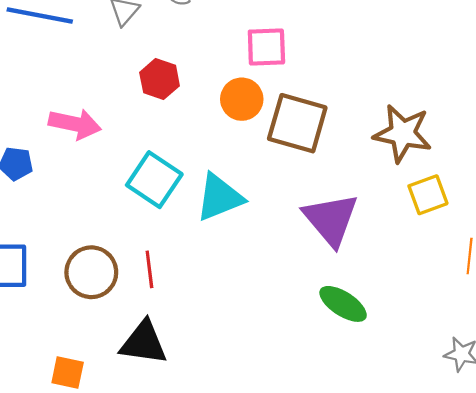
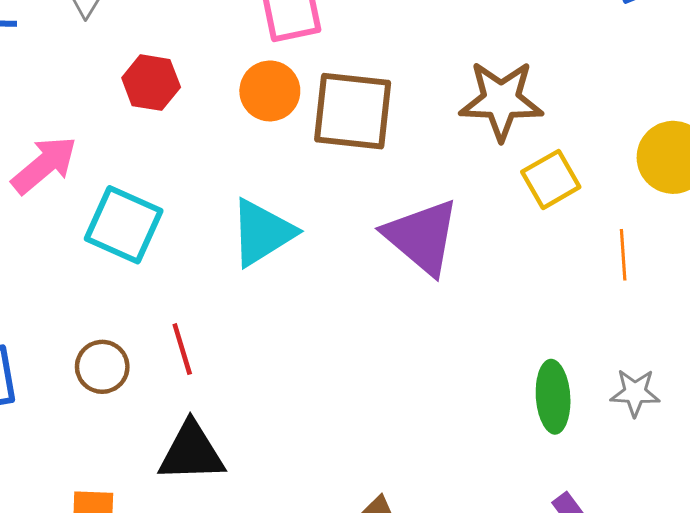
pink arrow: (75, 124) -> (44, 165), turned -42
cyan square: (154, 180) -> (124, 225), moved
brown circle: (91, 272) -> (102, 367), size x0.7
green ellipse: (343, 304) -> (553, 397), moved, turned 63

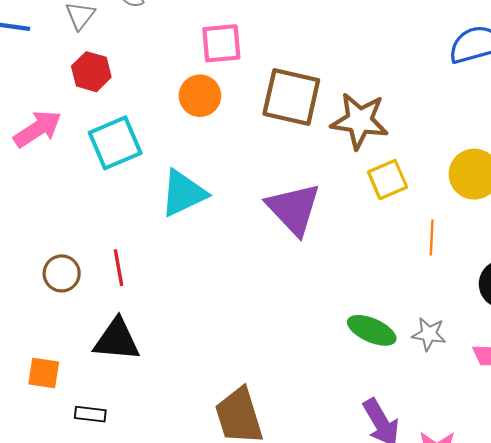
red hexagon: (151, 83) -> (91, 72), moved
brown square: (353, 111) -> (291, 97), moved
cyan square: (124, 225) -> (115, 143), moved, turned 36
green ellipse: (553, 397) -> (372, 330), turned -69

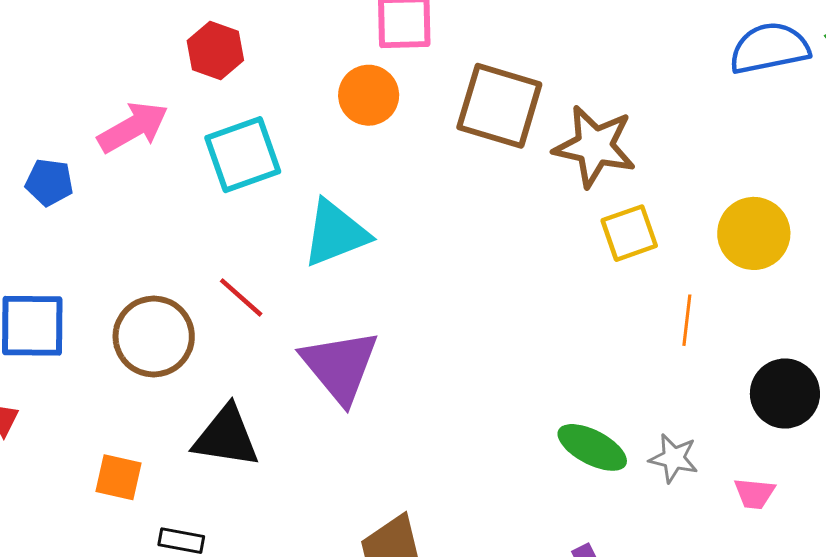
purple triangle: (294, 209) -> (340, 366), moved
red line: (119, 268) -> (241, 297), moved, turned -42
brown circle: (62, 273) -> (154, 336), size x1.5

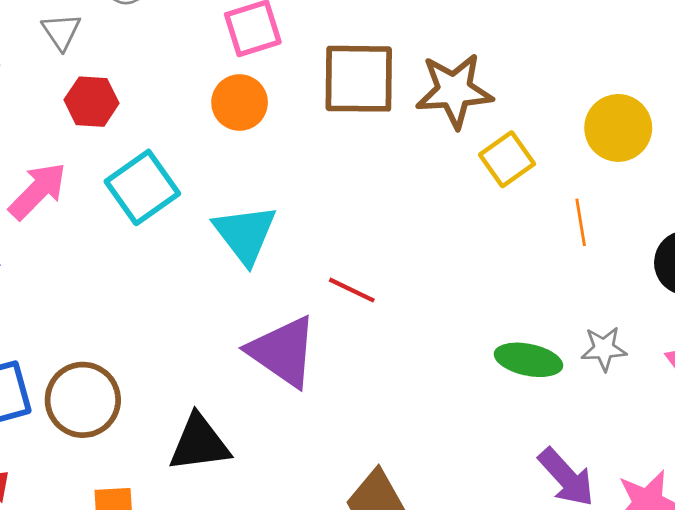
cyan triangle: (335, 233) -> (245, 234), turned -30
red line: (241, 297) -> (352, 290), moved
brown circle: (154, 336) -> (83, 400), moved

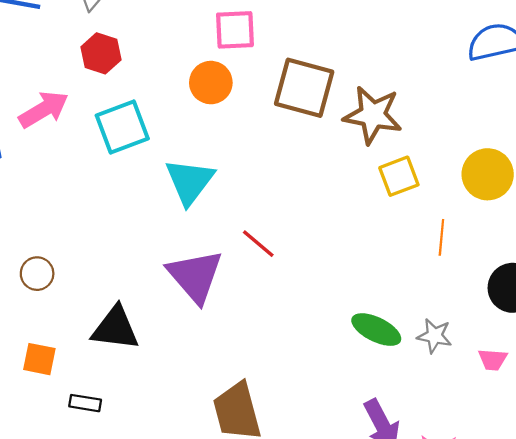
brown circle: (83, 400) -> (37, 274), size x0.6

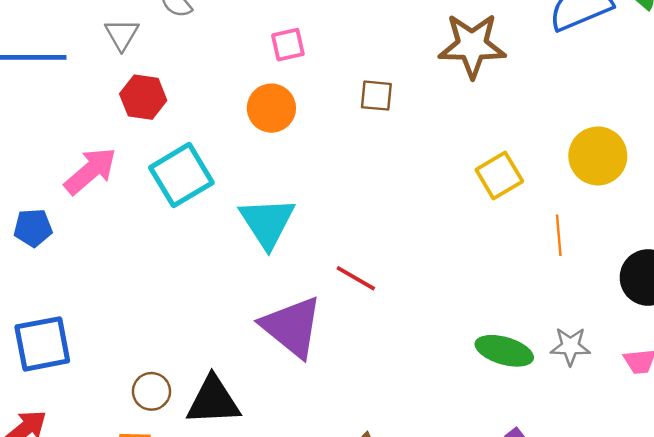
pink square: (235, 30) -> (288, 45), size x0.7
brown square: (304, 88) -> (376, 96), size x0.5
brown star: (373, 115) -> (472, 45), moved
brown circle: (37, 274) -> (151, 391), moved

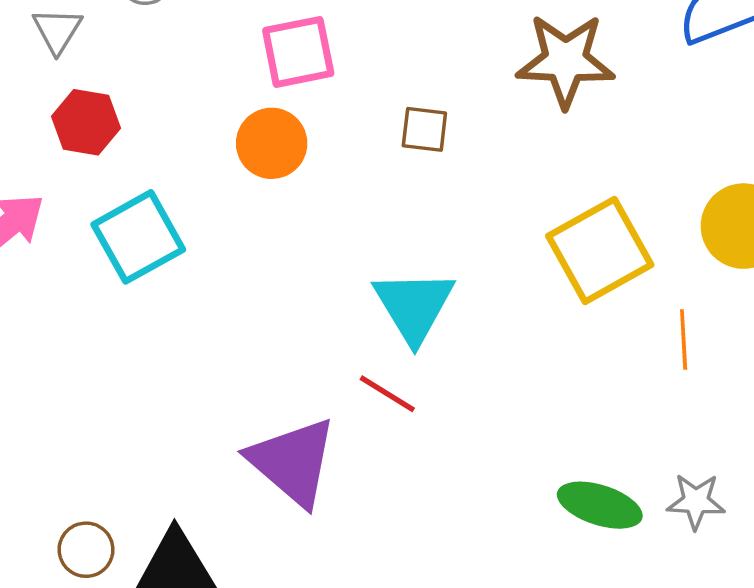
pink square: (288, 45) -> (298, 52), size x1.5
yellow square: (499, 175) -> (600, 250), size x1.5
cyan triangle: (267, 222) -> (414, 306), moved

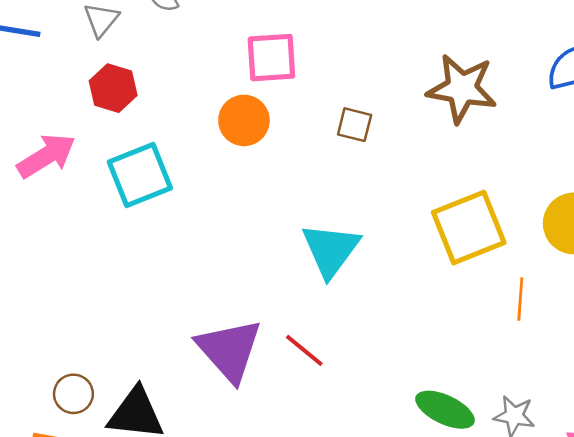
red line: (387, 394) -> (304, 350), moved

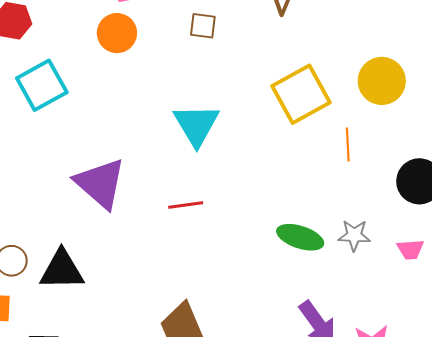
purple triangle: (229, 350) -> (100, 183), moved
red line: (304, 350) -> (186, 205), turned -40

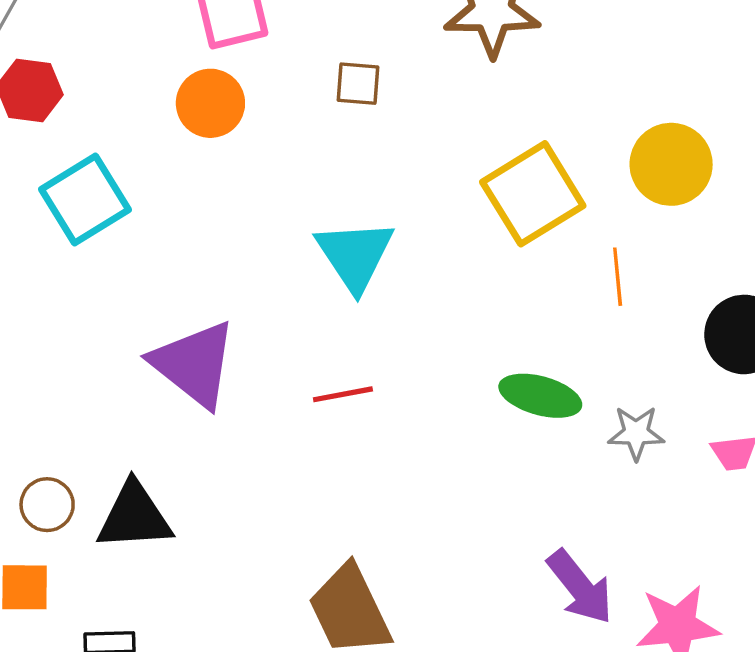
green ellipse: (300, 237) -> (540, 396), moved

